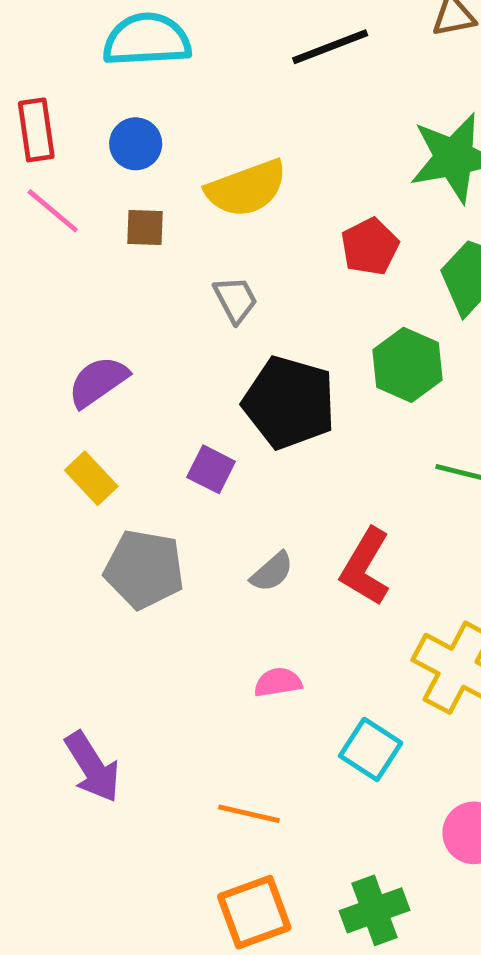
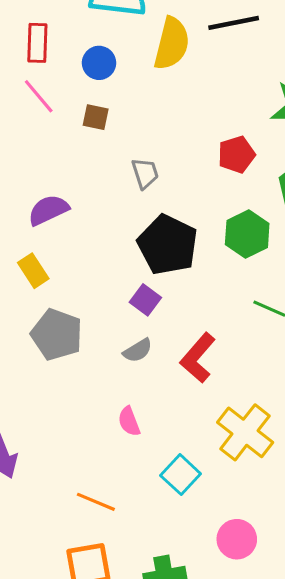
yellow semicircle: (246, 188) -> (172, 44), moved, turned -66
purple square: (211, 469) -> (145, 300), moved
pink semicircle: (278, 682) -> (129, 421), turned -112

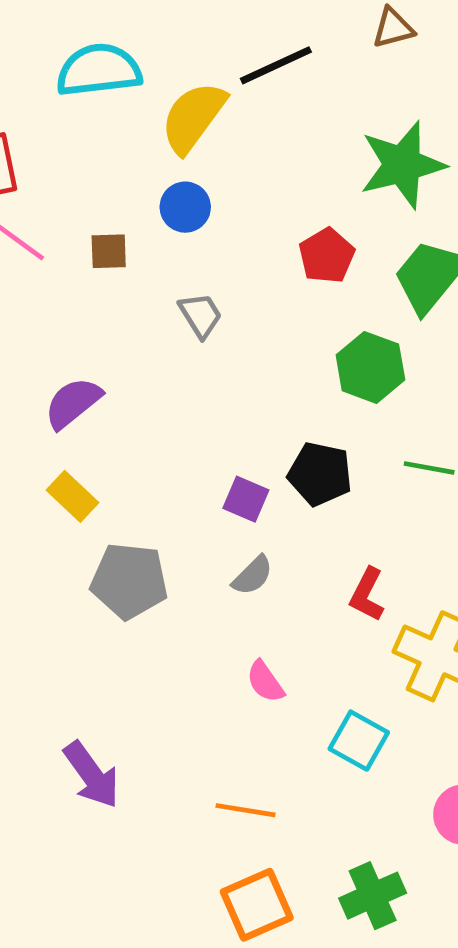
yellow semicircle: (172, 44) -> (193, 117), turned -144
blue circle: (99, 63) -> (185, 207), moved
black pentagon: (168, 245) -> (320, 474), moved, size x0.7
red L-shape: (198, 358) -> (367, 595), moved, size x0.7

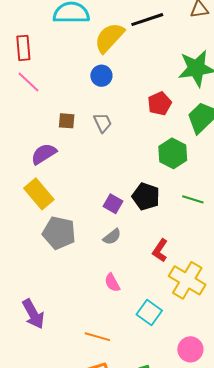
brown square: (109, 251) -> (67, 121), moved
yellow rectangle: (72, 496) -> (39, 194), size x1.4

